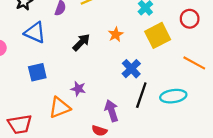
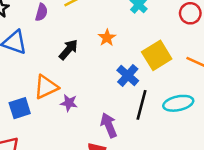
yellow square: (158, 35) -> (157, 55), moved
blue square: (37, 72) -> (20, 108), moved
orange triangle: (60, 108) -> (46, 87), moved

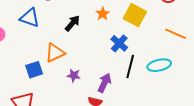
yellow square: (157, 55) -> (135, 15), moved, turned -30
purple star: (69, 103) -> (74, 75), moved
purple arrow: (109, 125) -> (104, 83), turned 48

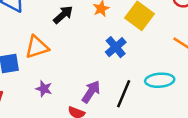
black line: (130, 67) -> (124, 94), moved
purple star: (74, 75) -> (44, 89), moved

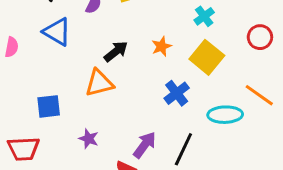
orange triangle: (37, 47) -> (99, 83), moved
cyan ellipse: (160, 80) -> (225, 115), moved

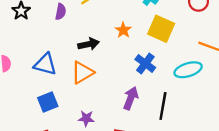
blue triangle: (57, 32) -> (45, 64), moved
black arrow: (116, 51) -> (89, 44), turned 42
purple arrow: (145, 145) -> (131, 98), moved

